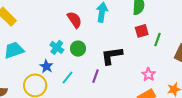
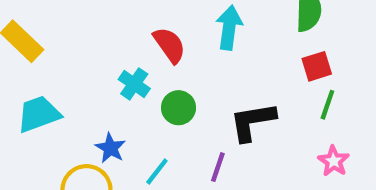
green line: (158, 40) -> (327, 105), moved
cyan cross: (57, 47) -> (134, 84), moved

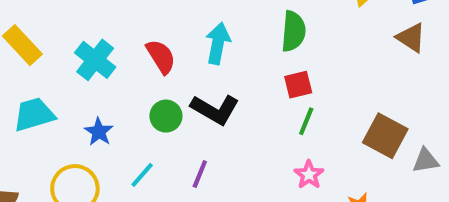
cyan cross: (134, 84) -> (95, 60), moved, size x1.4
black L-shape: (252, 122) -> (215, 109), moved, turned -144
blue star: (110, 148) -> (99, 132), moved

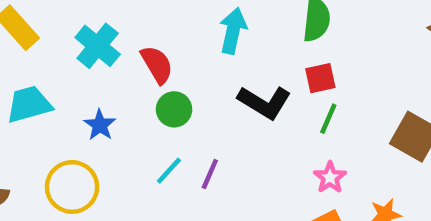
red semicircle: (161, 57) -> (157, 65), moved
black L-shape: (215, 109) -> (264, 102), moved
cyan line: (142, 175) -> (169, 171), moved

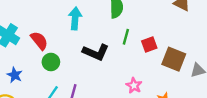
red square: (320, 78) -> (149, 45), moved
green line: (328, 119) -> (126, 37), moved

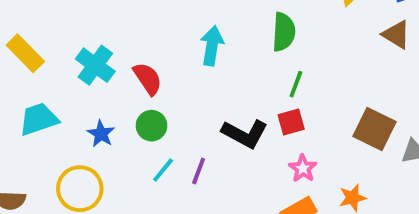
red square: (149, 45) -> (291, 122), moved
black L-shape: (96, 52) -> (245, 134), moved
green circle: (51, 62) -> (152, 126), moved

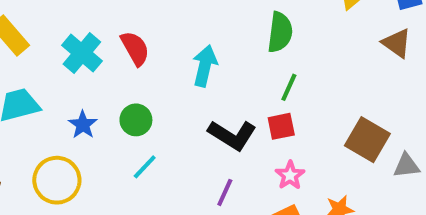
cyan arrow: (212, 46) -> (205, 66), moved
red semicircle: (148, 79) -> (135, 48), moved
purple line: (199, 171) -> (225, 192), moved

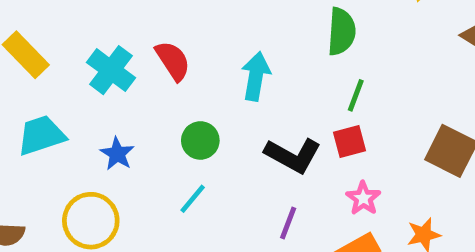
green circle: (136, 120) -> (200, 140), moved

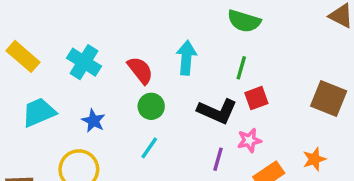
green semicircle: (341, 31) -> (244, 21), turned 108
red semicircle: (173, 61) -> (140, 70), moved
green line: (356, 95) -> (241, 68), moved
pink star: (363, 198) -> (249, 140), moved, turned 30

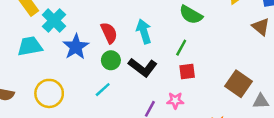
cyan arrow: (186, 58) -> (144, 31), turned -35
cyan cross: (84, 62) -> (54, 20), moved
black L-shape: (217, 111) -> (143, 67), moved
blue star: (93, 121) -> (76, 47), moved, size x1.5

